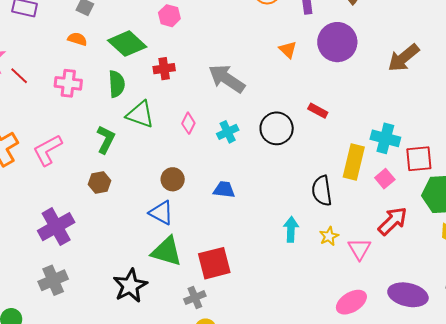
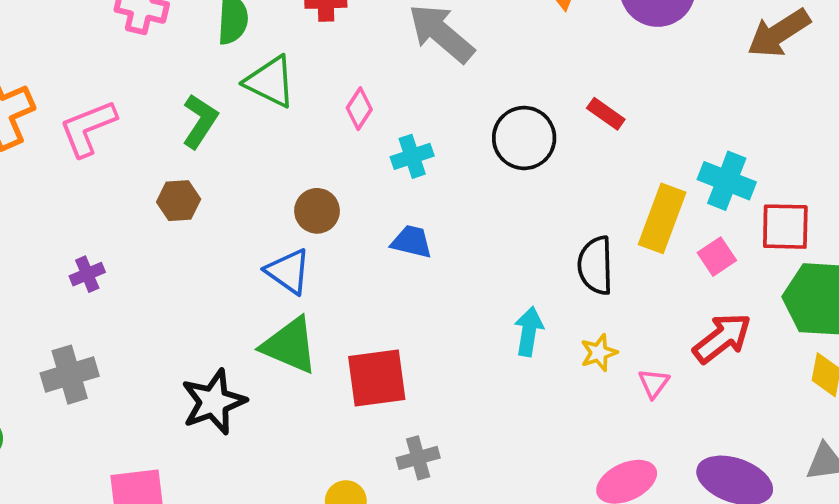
cyan cross: (228, 132) -> (412, 156), moved
purple cross: (56, 227) -> (87, 274), size x0.5
pink triangle: (360, 249) -> (654, 383), size x0.7
gray cross: (195, 298) -> (418, 458), moved

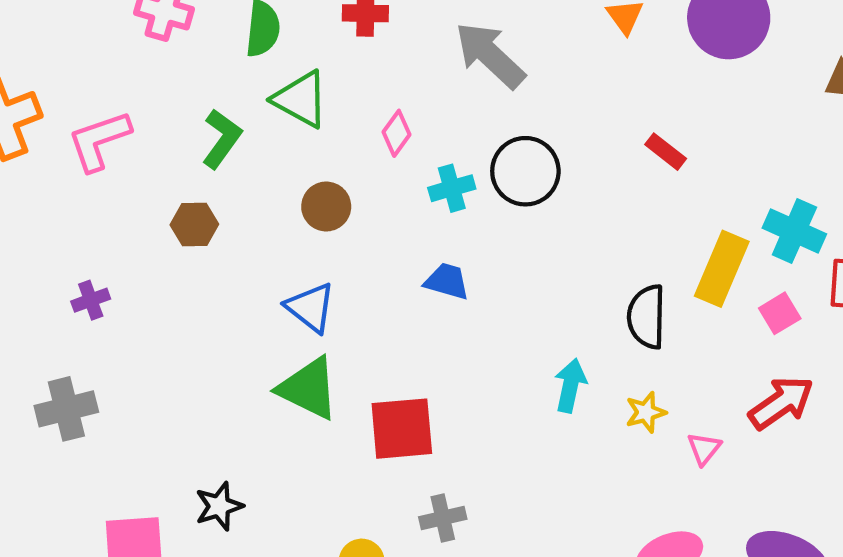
black circle: (524, 138) -> (525, 171), moved
brown circle: (317, 211) -> (326, 206), moved
black star: (214, 402) -> (219, 506), moved, size x0.7

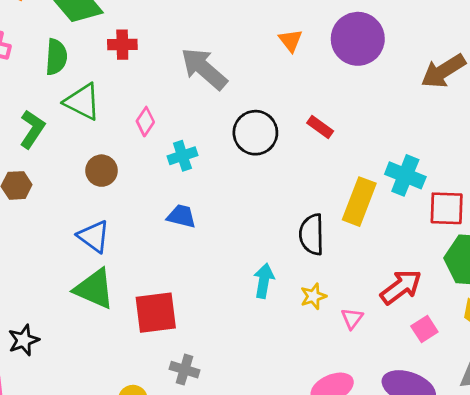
black circle: (525, 171) -> (255, 133), moved
pink square: (780, 313) -> (424, 329), moved
black star: (219, 506) -> (24, 340), moved
gray cross: (443, 518) -> (184, 370), turned 32

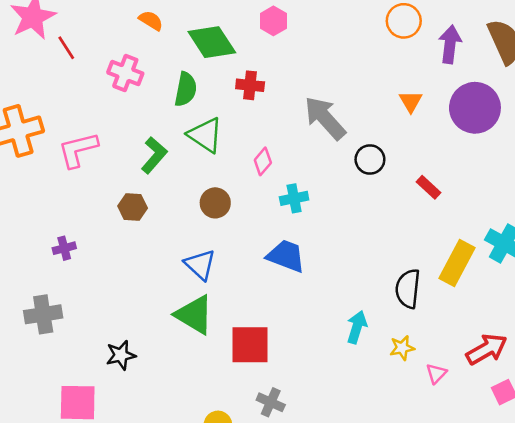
black circle: (255, 133) -> (370, 159), moved, size x0.7
blue trapezoid: (181, 216) -> (286, 256), size x1.4

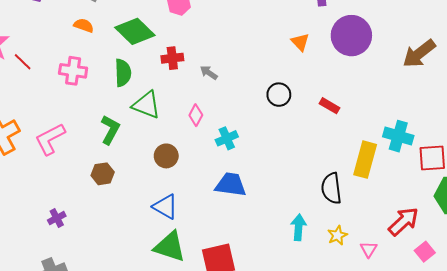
gray arrow: (325, 118) -> (209, 73), moved, size x0.5

